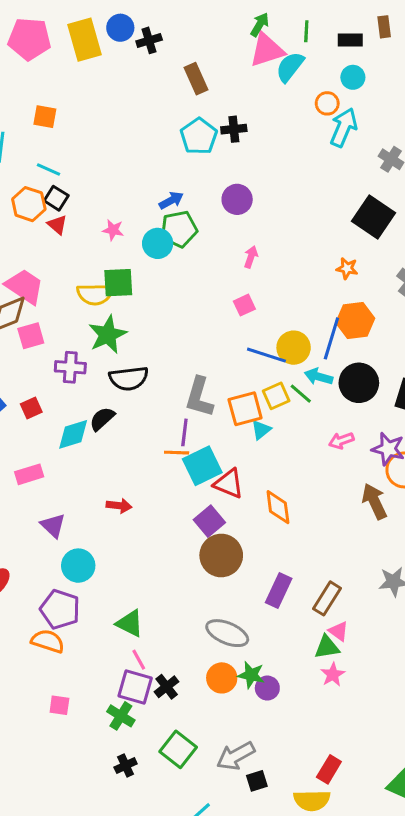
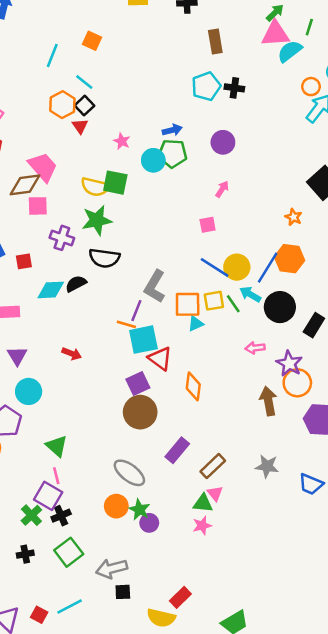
black cross: (167, 687) -> (61, 516), moved

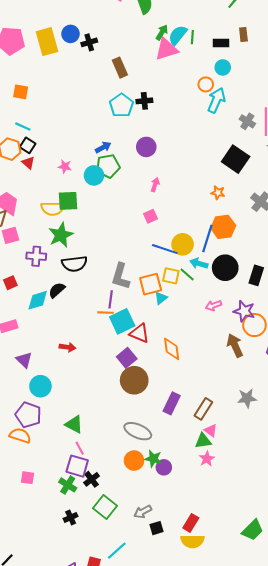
cyan semicircle: (290, 51) -> (178, 35), moved
yellow square: (214, 301) -> (171, 276), turned 36
gray arrow: (112, 569) -> (143, 512), size x0.7
red rectangle: (180, 597) -> (191, 523), moved

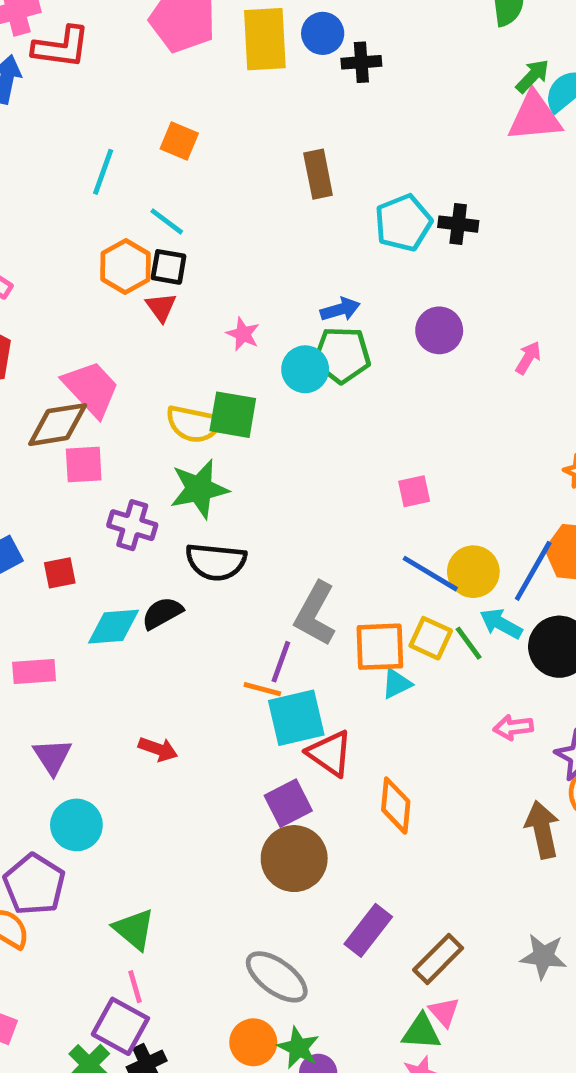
brown rectangle: (120, 68) -> (318, 174), moved
black square: (28, 145) -> (169, 267), turned -35
pink arrow: (155, 185) -> (528, 358), moved

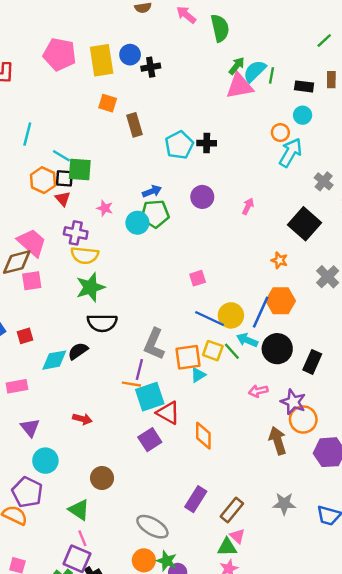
orange square: (179, 141) -> (108, 103), moved
green square: (233, 415) -> (80, 170), moved
purple cross: (132, 525) -> (76, 233), moved
brown circle: (294, 859) -> (102, 478), moved, size x0.7

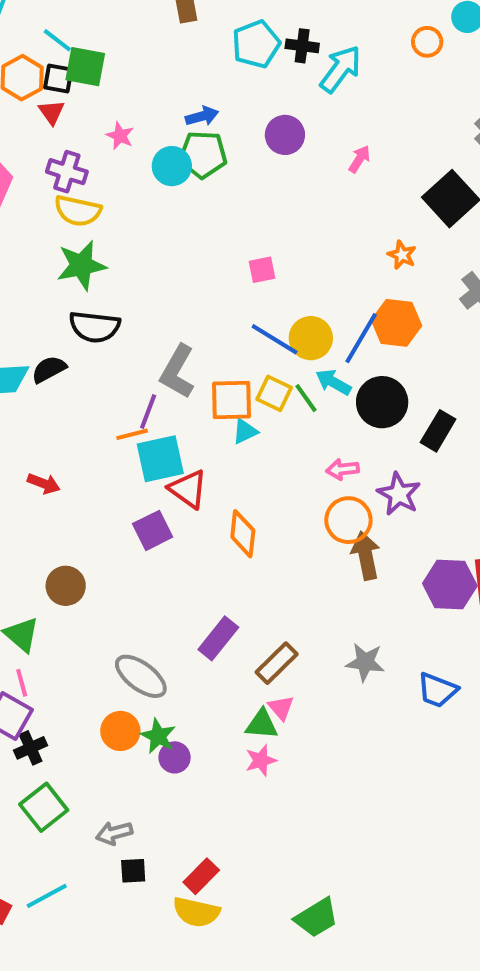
cyan arrow: (291, 153) -> (341, 69), moved
orange line: (131, 384) -> (132, 434), turned -30
orange circle: (303, 420) -> (348, 520), moved

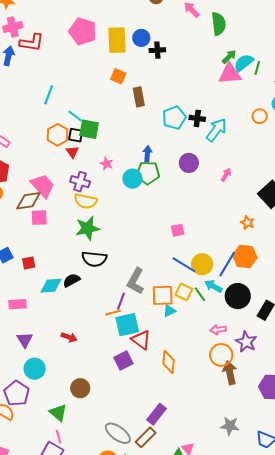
blue arrow: (202, 116) -> (147, 154), turned -70
brown rectangle: (277, 663) -> (146, 437), moved

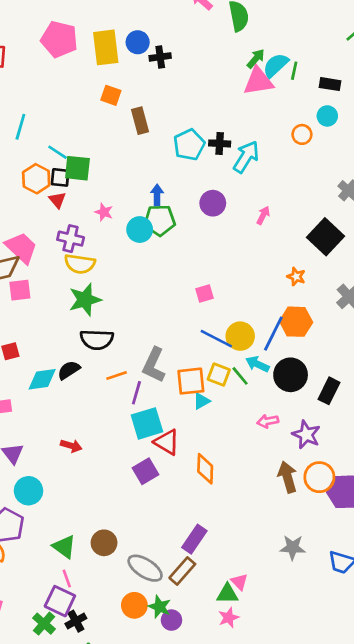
orange line: (113, 313) -> (117, 376), moved
orange circle: (221, 355) -> (319, 477), moved
brown circle: (80, 388) -> (104, 543), moved

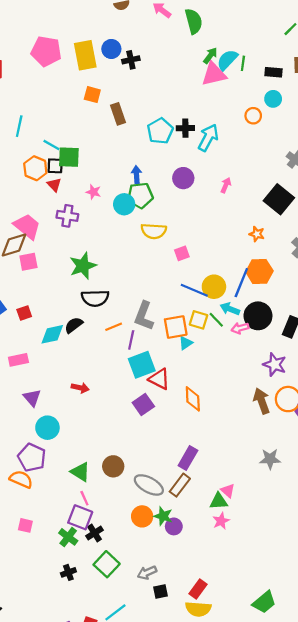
yellow semicircle: (80, 264) -> (154, 231), moved
pink arrow: (268, 421) -> (240, 328), moved

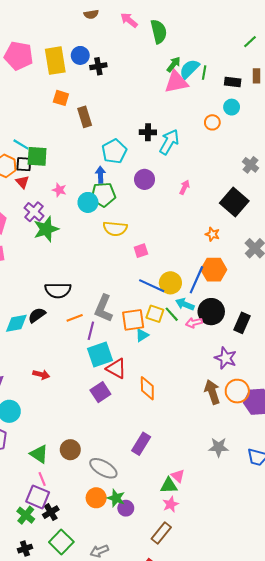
cyan pentagon: (160, 131) -> (114, 151), moved
purple cross: (67, 216) -> (34, 212), turned 30
green star: (83, 266) -> (46, 229), moved
brown rectangle: (180, 485) -> (161, 533), moved

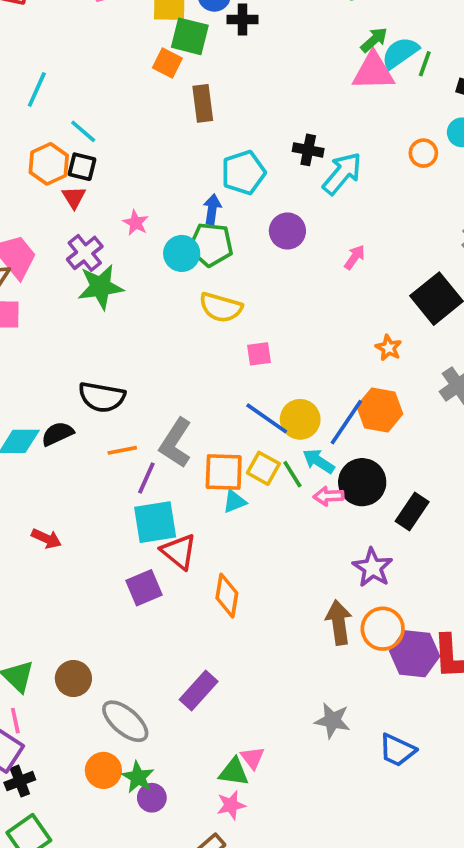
green square: (37, 156) -> (190, 36), moved

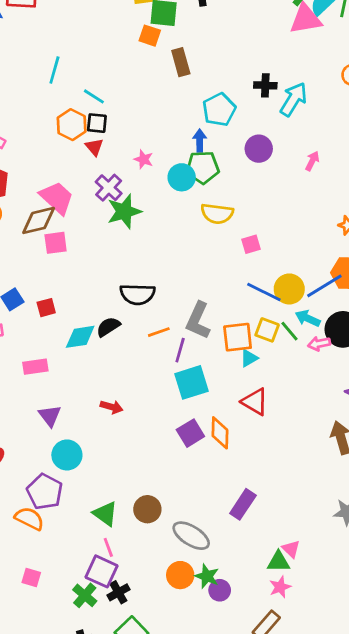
blue line: (346, 422) -> (324, 286), turned 33
red triangle: (179, 552) -> (255, 402), moved
orange diamond: (227, 596) -> (220, 433), moved

